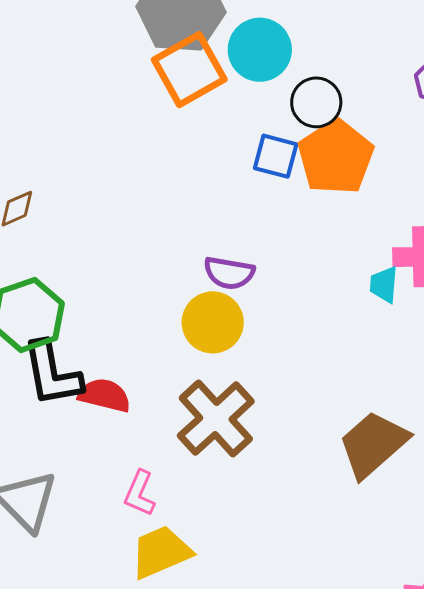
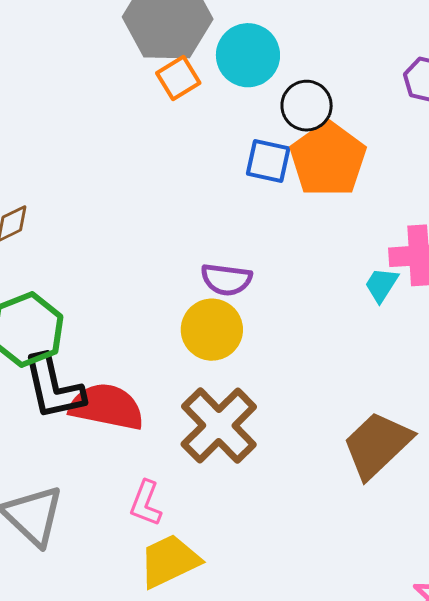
orange square: (189, 70) -> (178, 78), size x0.6
cyan trapezoid: (384, 284) -> (381, 285), turned 30
red semicircle: (104, 395) -> (107, 407), size x1.4

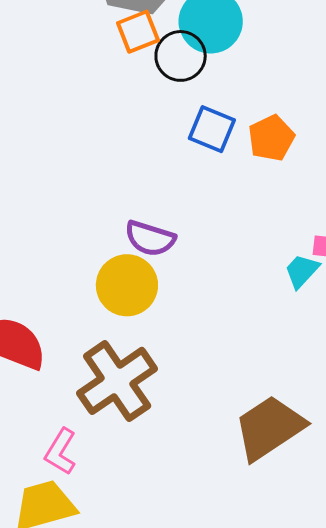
black circle: (307, 106) -> (181, 56), moved
orange pentagon: (328, 159) -> (271, 138), size x0.6
pink L-shape: (146, 503) -> (61, 452), moved

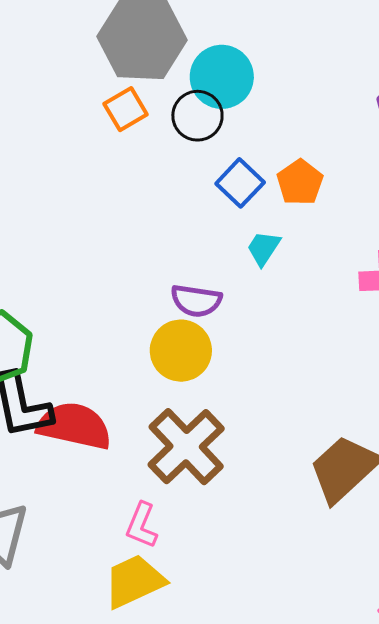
orange square: (138, 32) -> (126, 109), moved
blue square: (212, 129) -> (240, 183), turned 30
cyan trapezoid: (302, 271) -> (264, 248), moved

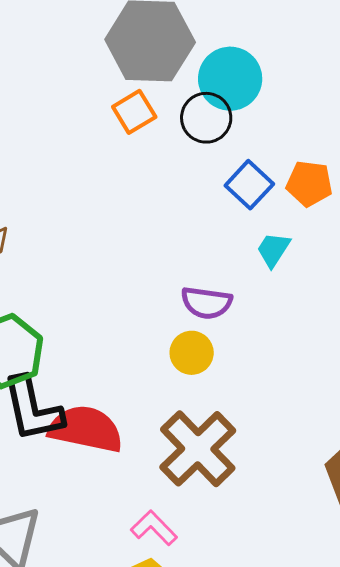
orange pentagon: (300, 182) -> (309, 184), turned -30
yellow circle: (181, 351) -> (192, 353), size x0.7
pink L-shape: (142, 525) -> (154, 528), turned 114

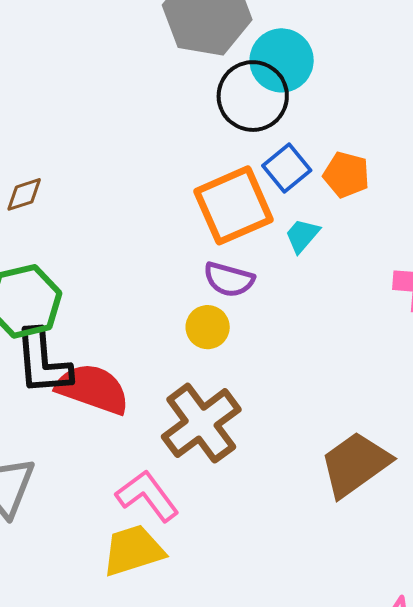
orange square: (134, 112) -> (233, 205), moved, size x1.8
black circle: (206, 118) -> (253, 96), size x1.4
pink L-shape: (154, 528) -> (147, 496), size x1.4

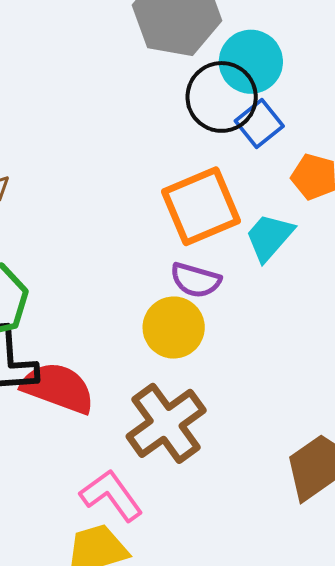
blue square: (287, 168) -> (259, 124), moved
cyan trapezoid: (302, 236) -> (269, 237), size x1.4
yellow circle: (208, 327) -> (174, 328), size x1.4

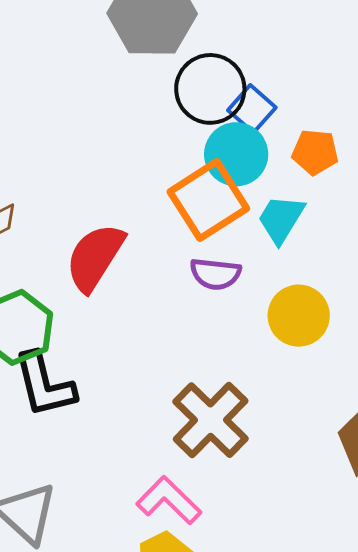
cyan circle: (251, 62) -> (236, 154), moved
yellow circle: (174, 328) -> (299, 316), moved
red semicircle: (58, 388) -> (95, 257), moved, turned -68

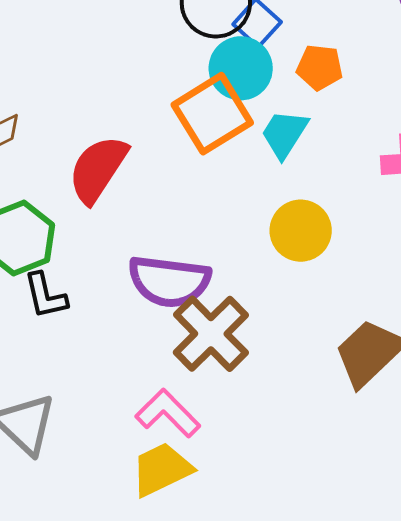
purple semicircle: (215, 274) -> (169, 281), moved, size x1.6
black L-shape: (44, 385) -> (45, 296), size x0.7

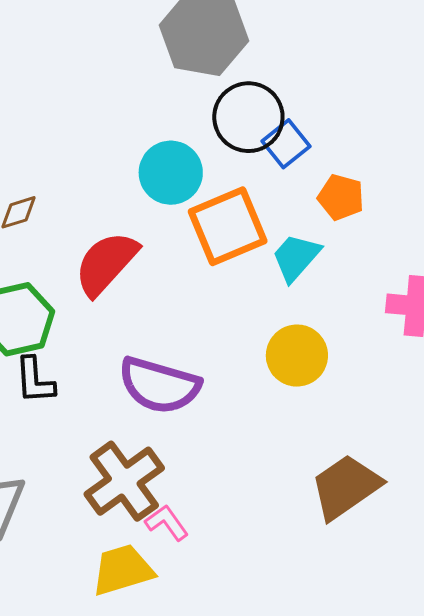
cyan circle: (241, 68) -> (171, 173), moved
brown cross: (211, 334) -> (124, 481), moved
pink L-shape: (168, 413) -> (167, 523), moved, size x0.7

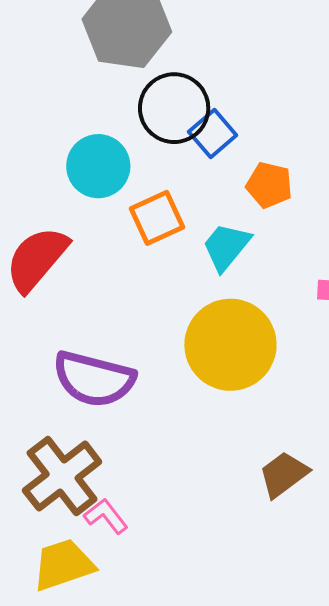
orange square: (228, 226) -> (157, 218), size x0.7
yellow circle: (297, 356) -> (230, 345), size x1.5
brown trapezoid: (346, 487) -> (284, 474), size x0.7

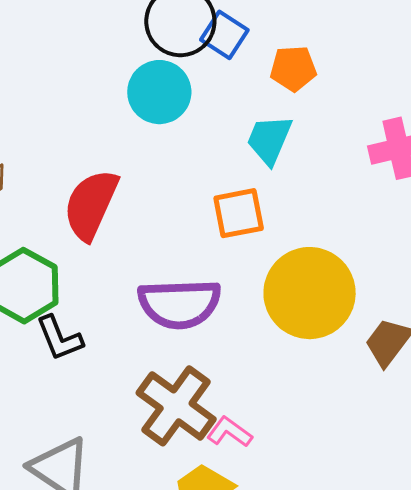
cyan circle: (98, 166) -> (159, 92), moved
orange square: (157, 218) -> (239, 213), moved, turned 30
yellow circle: (230, 345) -> (310, 293), moved

